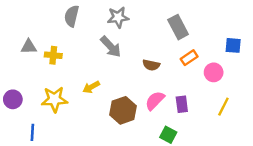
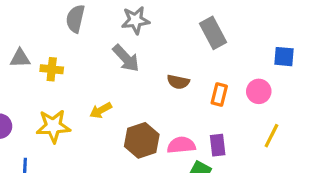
orange rectangle: (189, 58) -> (219, 95), moved, turned -42
pink semicircle: (155, 101) -> (181, 145), moved, turned 40
purple rectangle: (182, 104) -> (218, 145), moved

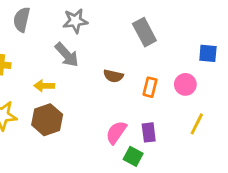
yellow arrow: (101, 110) -> (44, 86), moved, turned 30
brown hexagon: (142, 140) -> (47, 120), moved
pink semicircle: (181, 145) -> (116, 132), turned -50

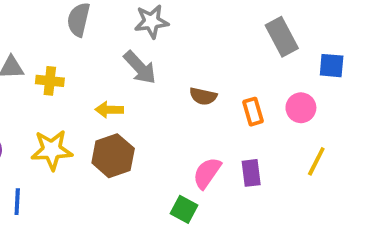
gray rectangle: (144, 32) -> (282, 37), moved
orange rectangle: (150, 87) -> (253, 112), turned -30
green square: (133, 156) -> (184, 209), moved

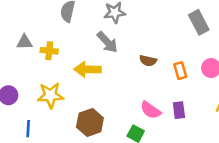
yellow arrow: (109, 110) -> (87, 69), size x1.5
brown hexagon: (113, 156) -> (90, 122), moved
pink semicircle: (207, 173) -> (151, 110), turned -90

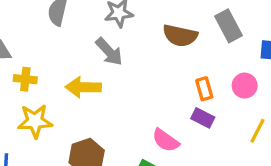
yellow cross: (49, 51) -> (25, 79), moved
brown semicircle: (148, 61) -> (180, 36), moved, size x1.5
purple rectangle: (179, 110) -> (203, 118), moved, turned -56

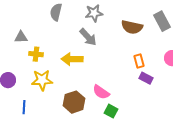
orange rectangle: (204, 89) -> (139, 61), moved
pink semicircle: (166, 140) -> (101, 92), moved

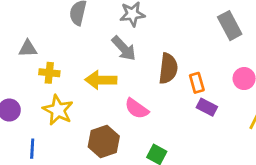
brown semicircle: (132, 27) -> (168, 68), moved, turned -95
yellow star: (42, 80) -> (58, 110), turned 30
pink semicircle: (101, 92) -> (137, 109), moved

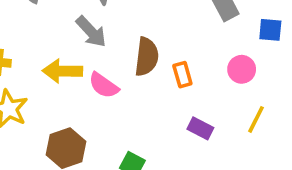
purple rectangle: (207, 107) -> (200, 128), moved
pink semicircle: (137, 109) -> (104, 85), moved

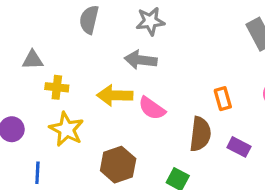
gray arrow: (91, 32) -> (141, 60), turned 140
brown semicircle: (147, 57) -> (200, 134), moved

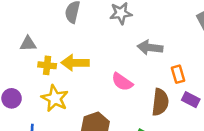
gray arrow: (141, 60) -> (150, 48), moved
yellow arrow: (115, 95) -> (75, 63), moved
purple rectangle: (239, 147) -> (191, 100), moved

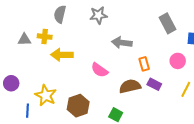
yellow cross: (47, 65) -> (45, 37), moved
yellow star: (55, 98) -> (46, 95), moved
brown semicircle: (160, 102) -> (130, 86), turned -110

